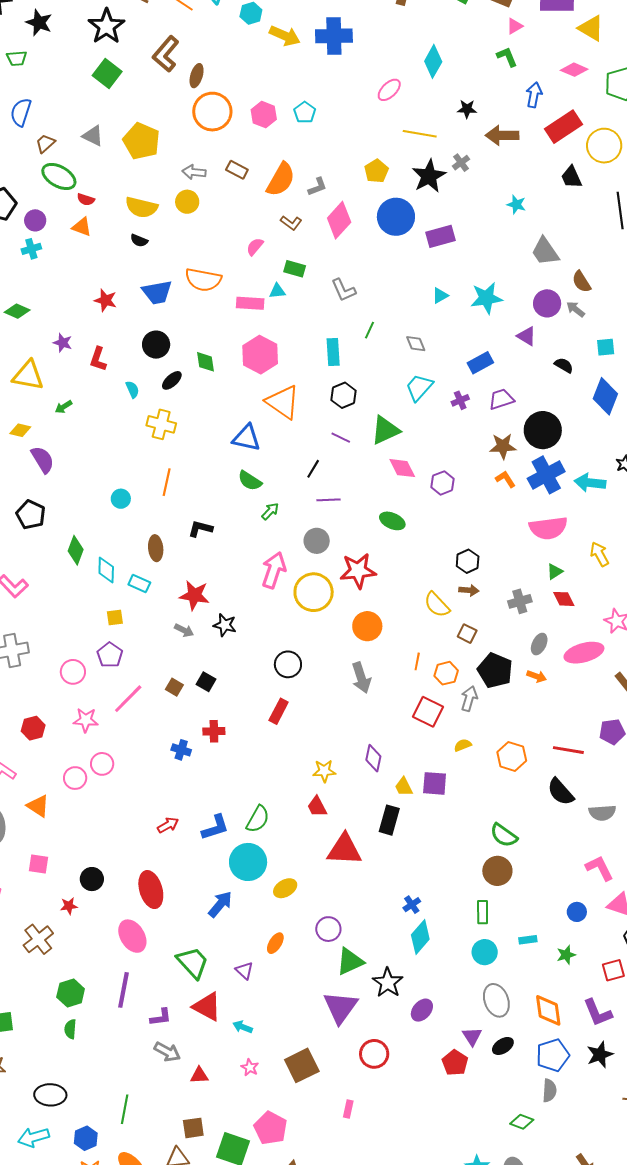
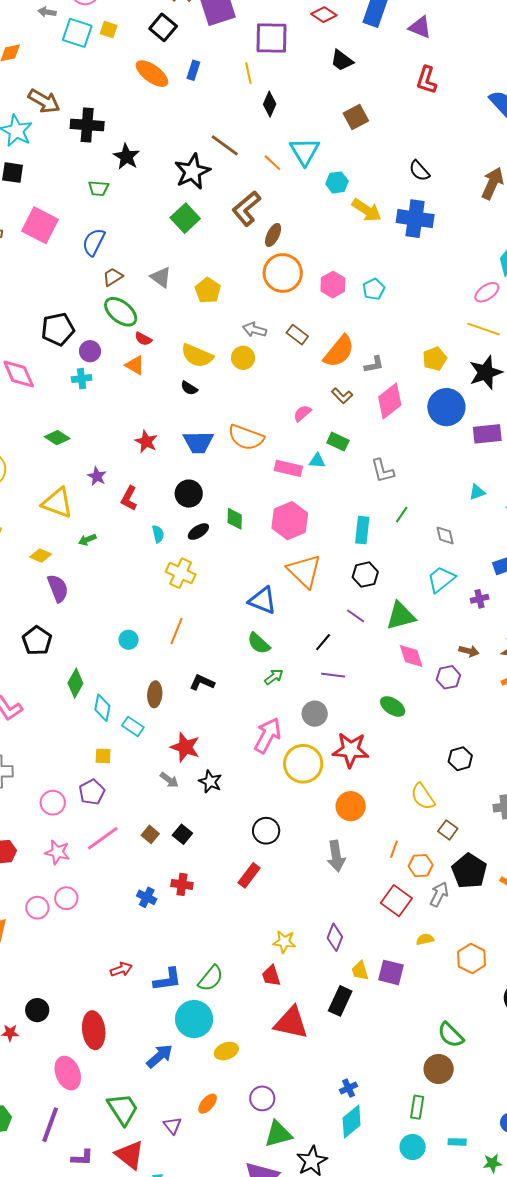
pink ellipse: (389, 90) -> (487, 292), moved
yellow pentagon: (141, 141) -> (208, 290), size x0.7
brown arrow: (469, 590) -> (469, 651), moved

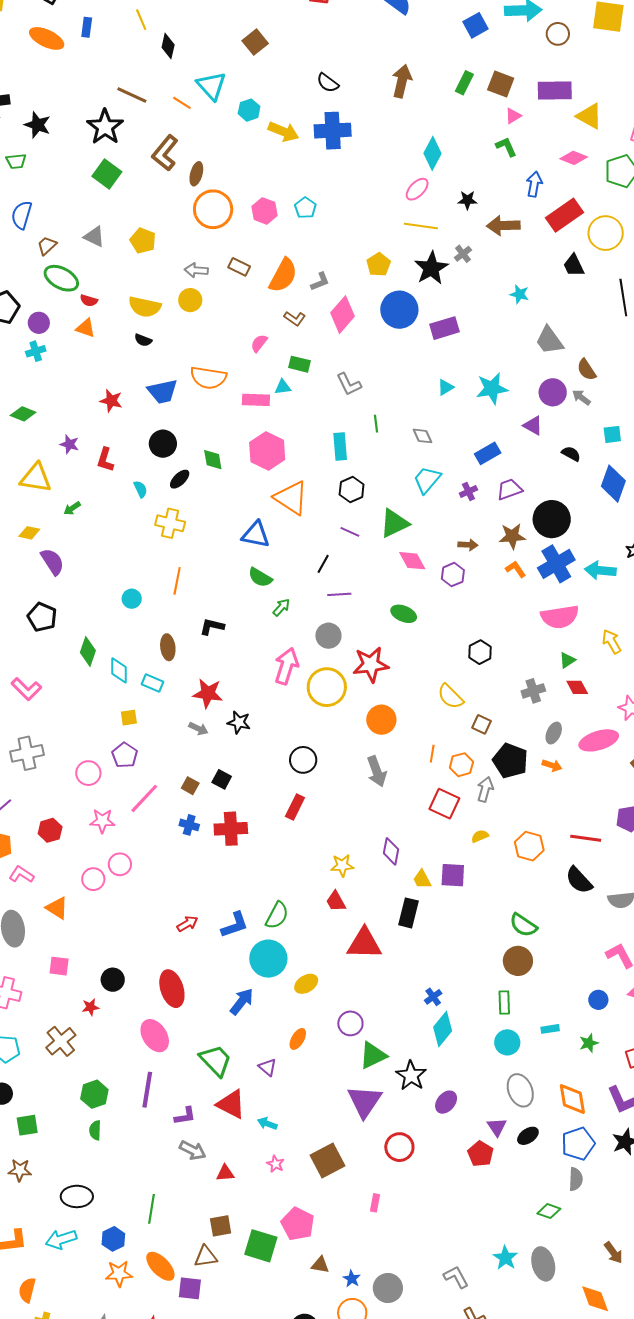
green line: (402, 515) -> (376, 424), turned -30
red cross: (182, 884) -> (231, 829), size x1.5
blue cross: (147, 897) -> (189, 825), moved

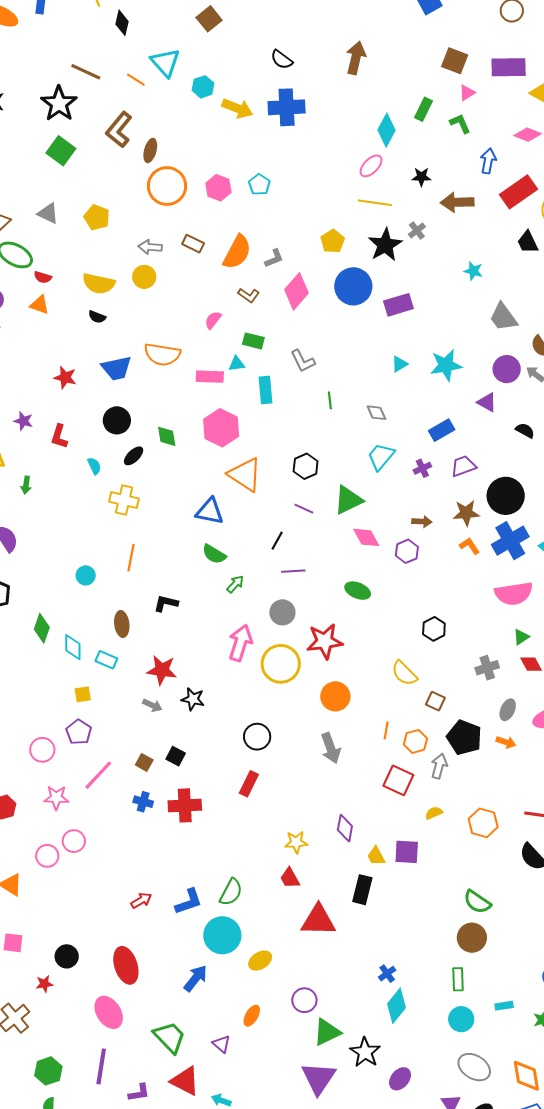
green rectangle: (464, 83) -> (423, 109), moved
cyan rectangle: (340, 446) -> (265, 390), moved
green arrow: (72, 508) -> (26, 485), turned -48
gray ellipse: (520, 1090) -> (474, 1067), turned -36

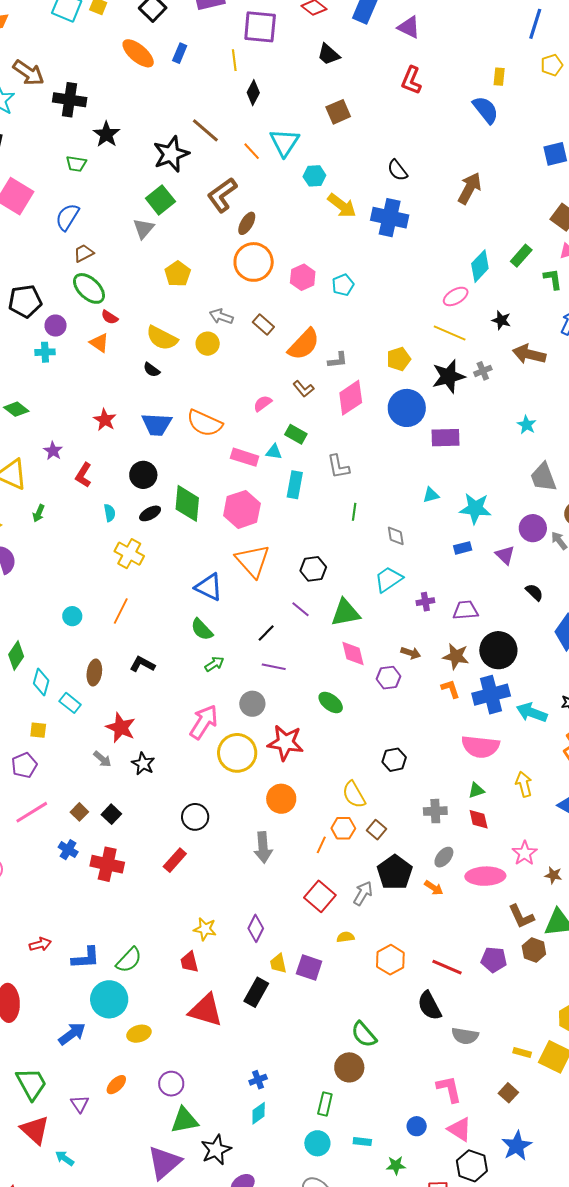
gray triangle: (48, 213) -> (144, 229), moved, turned 30
blue rectangle: (442, 430) -> (463, 548), moved, size x0.7
green diamond: (167, 436) -> (187, 503), size x1.6
orange hexagon: (415, 741) -> (343, 828), moved
cyan diamond: (396, 1006) -> (259, 1113), size x0.7

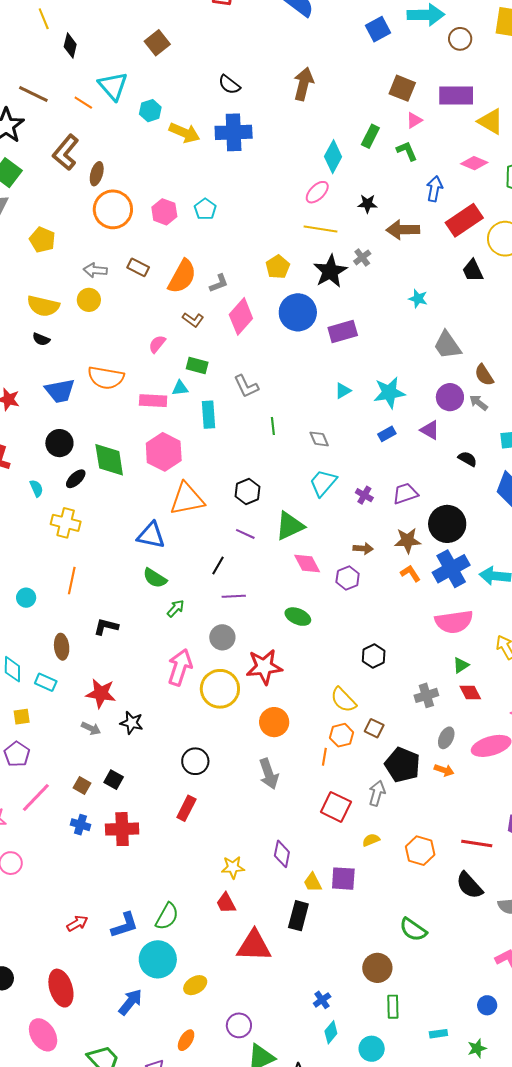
orange triangle: (253, 561) -> (187, 499), turned -45
purple cross: (425, 602) -> (364, 495), turned -36
brown circle: (349, 1067) -> (377, 968), moved
cyan circle: (317, 1143) -> (372, 1049), moved

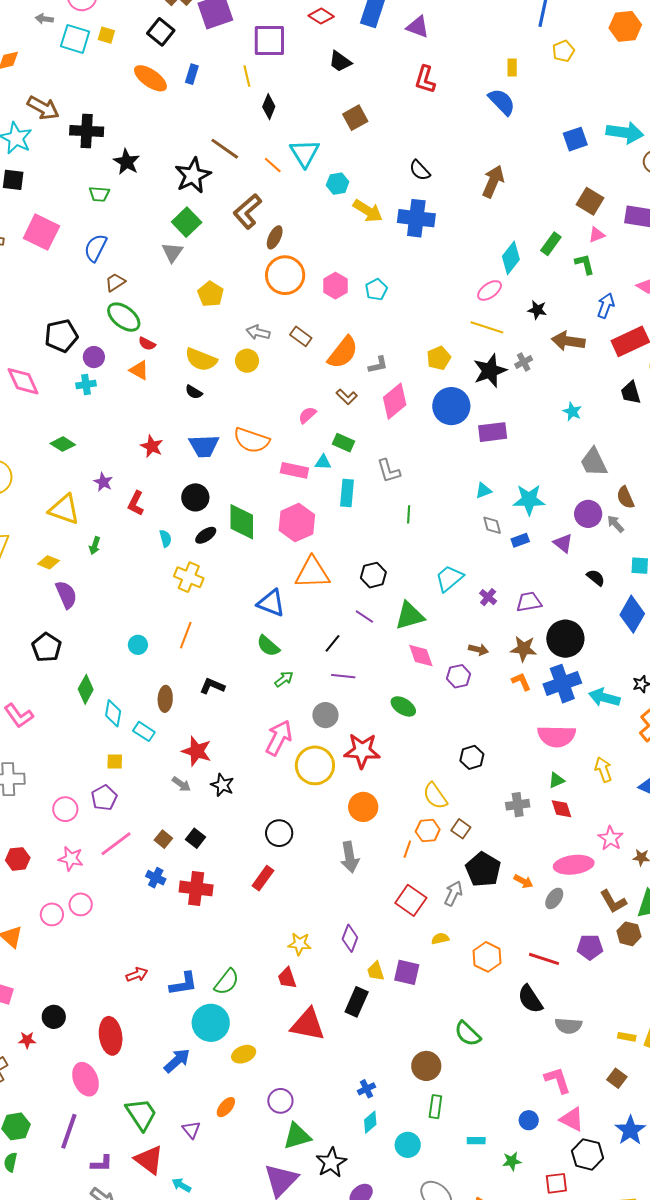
gray diamond: (319, 439) -> (492, 525), moved
gray ellipse: (446, 738) -> (554, 898), moved

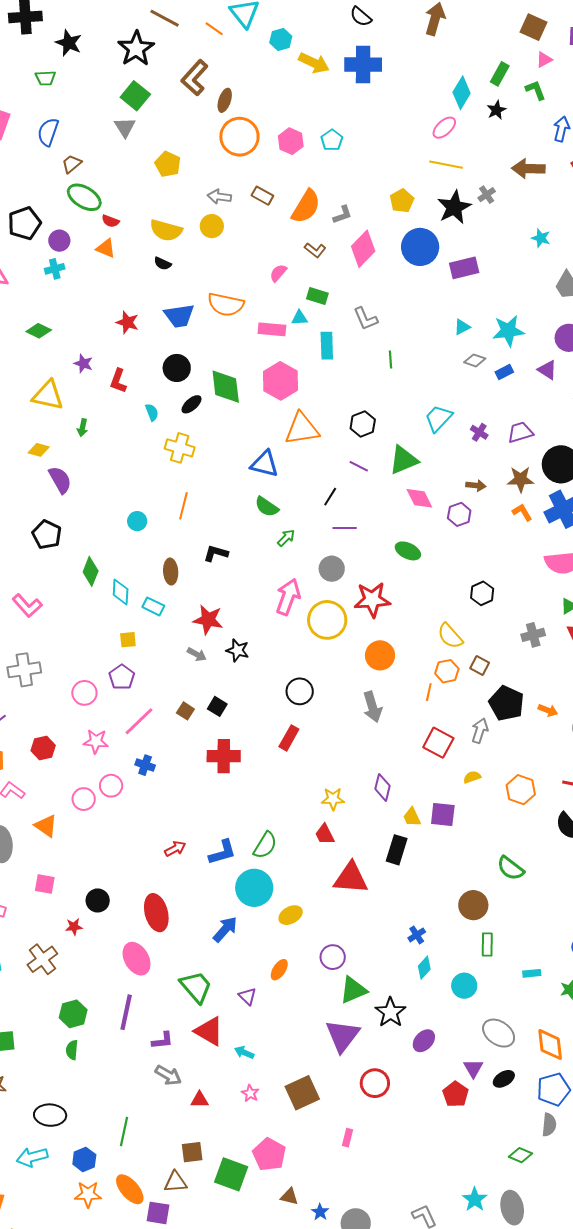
black star: (537, 310) -> (496, 110), moved, turned -30
gray diamond: (492, 525) -> (475, 360), turned -50
blue cross: (156, 878) -> (145, 765), moved

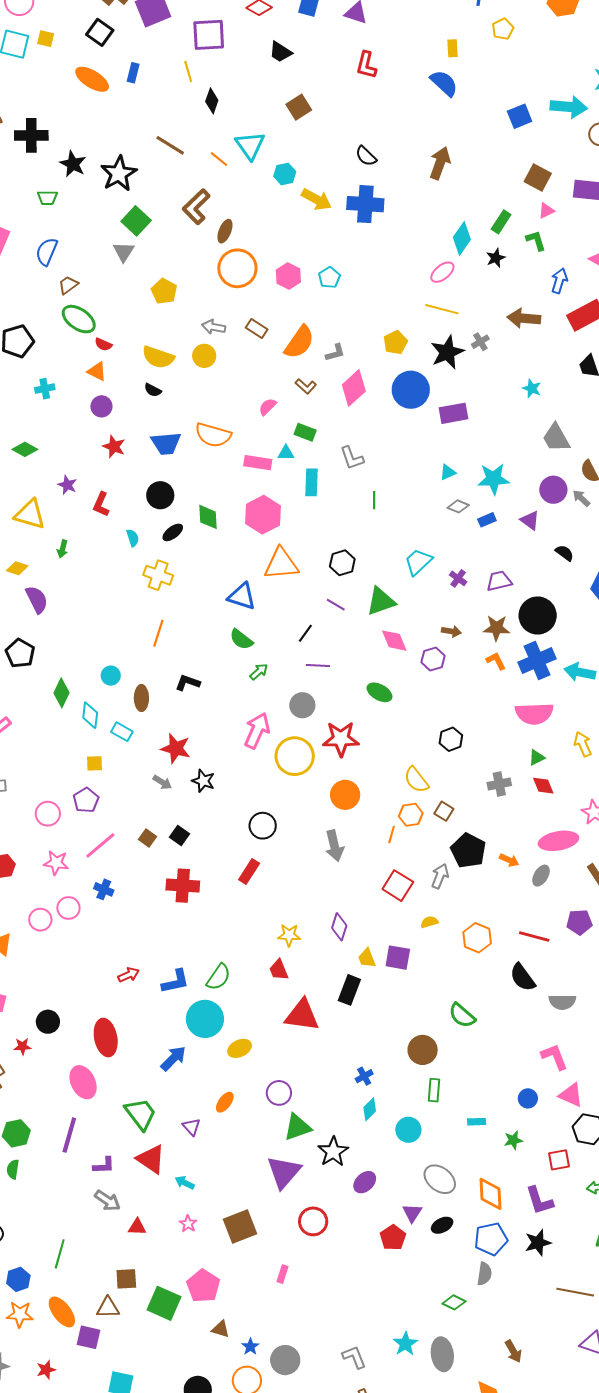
black star: (136, 49) -> (119, 174), moved
purple circle: (59, 241) -> (101, 406), moved
green diamond: (226, 387) -> (208, 517), size x0.7
cyan circle: (137, 521) -> (111, 676), moved

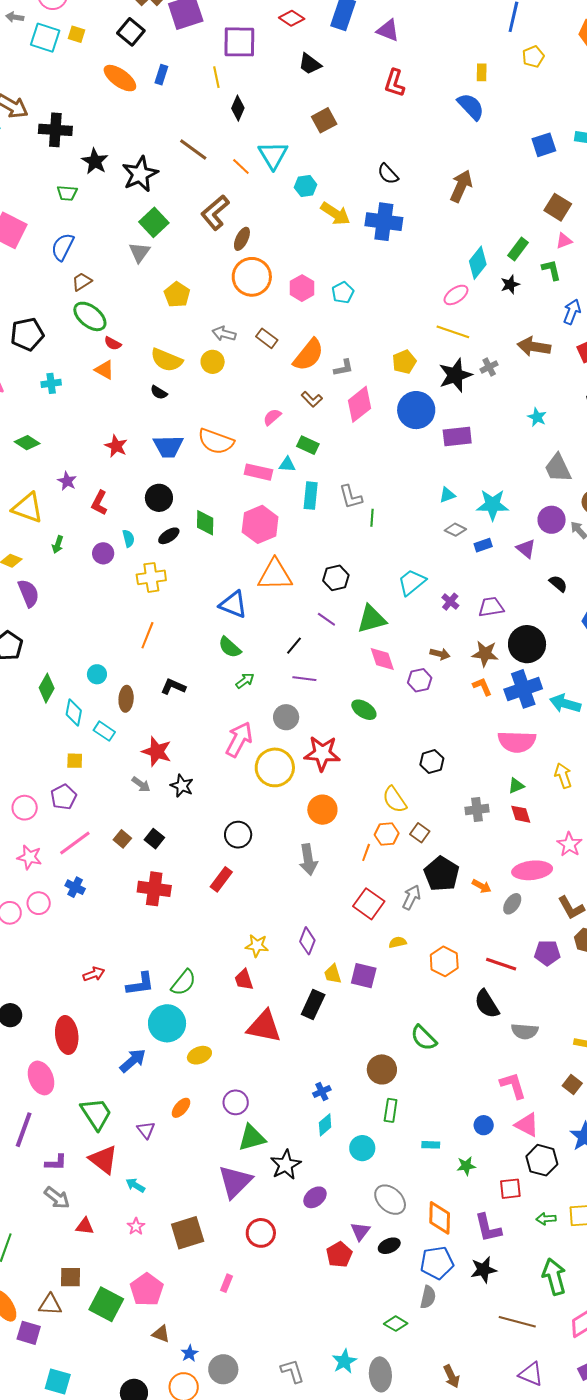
purple circle: (101, 406) -> (103, 553), moved
gray L-shape: (352, 458) -> (351, 497), moved
yellow cross: (158, 575) -> (151, 577), turned -32

